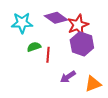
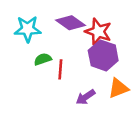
red star: (78, 25) -> (98, 32), turned -30
orange triangle: (93, 84) -> (118, 88), moved

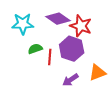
purple hexagon: (103, 55) -> (72, 49), moved

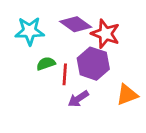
purple arrow: (70, 80) -> (78, 99), moved

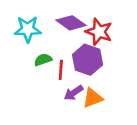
orange triangle: (127, 95) -> (93, 98), moved

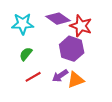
green semicircle: (43, 60) -> (26, 54), moved, turned -32
red line: (61, 70) -> (33, 77), moved, turned 56

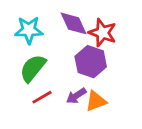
purple diamond: (58, 19) -> (74, 23), turned 30
green semicircle: (26, 54) -> (33, 68), size x1.6

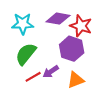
purple diamond: (74, 23) -> (58, 19), turned -55
purple arrow: (76, 96) -> (51, 72), moved

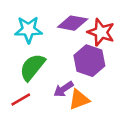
red line: (33, 77) -> (21, 100), moved
orange triangle: (76, 80) -> (79, 100), moved

